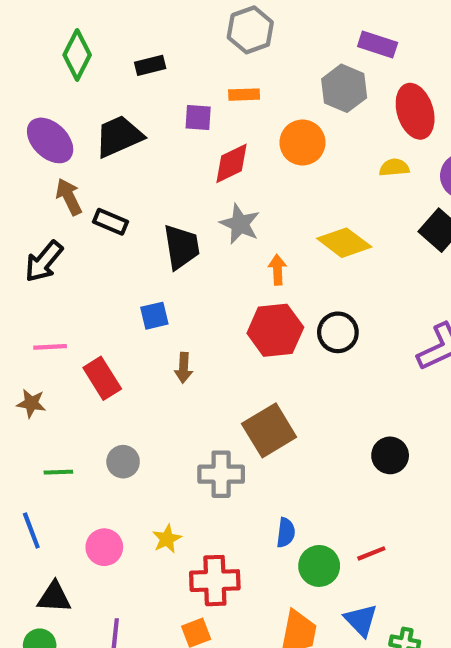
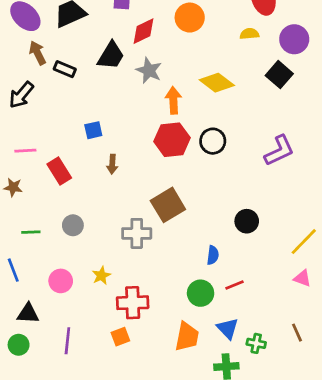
black trapezoid: (181, 247) -> (111, 56), moved, turned 40
orange arrow: (277, 270) -> (173, 100), size x1.4
blue semicircle: (286, 533) -> (213, 255), moved

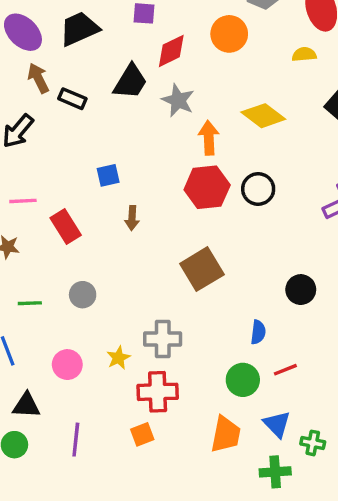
gray cross: (137, 233) -> (163, 339), moved

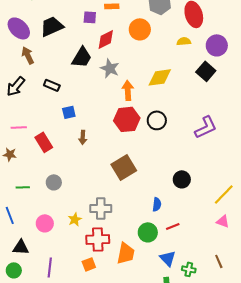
black rectangle: (72, 99) -> (52, 85), moved
yellow diamond: (263, 116) -> (160, 77), turned -45
orange trapezoid: (226, 434) -> (126, 253), moved

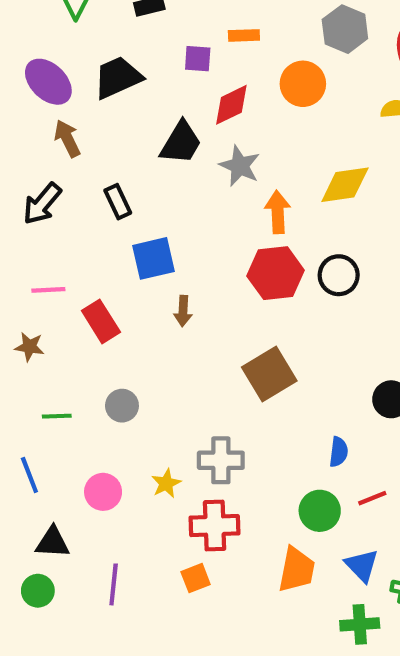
black rectangle: (52, 85) -> (118, 202), turned 42
blue square: (69, 112) -> (154, 258), size x1.5
orange trapezoid: (126, 253) -> (297, 570), moved

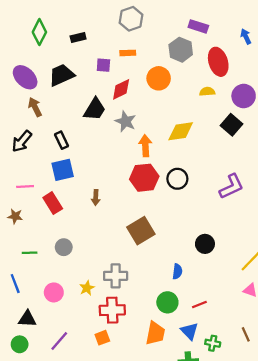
blue square: (154, 258) -> (63, 170), moved
red line: (372, 498) -> (199, 305), moved
purple line: (114, 584) -> (59, 341), turned 35

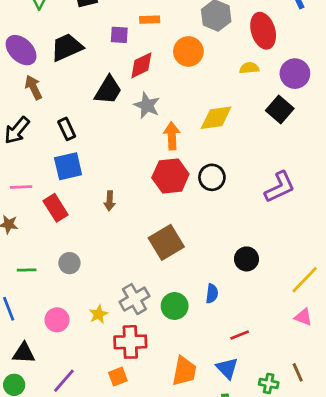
gray cross: (116, 276) -> (134, 299), turned -30
green circle: (167, 302) -> (175, 306), moved
green cross: (213, 343) -> (269, 383), moved

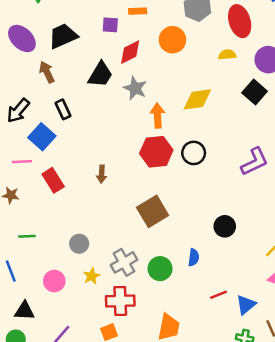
brown arrow: (33, 87) -> (47, 72), moved
blue square: (68, 166) -> (42, 137), moved, turned -35
gray circle: (69, 263) -> (79, 244), moved
blue triangle: (227, 368) -> (246, 305), moved, turned 35

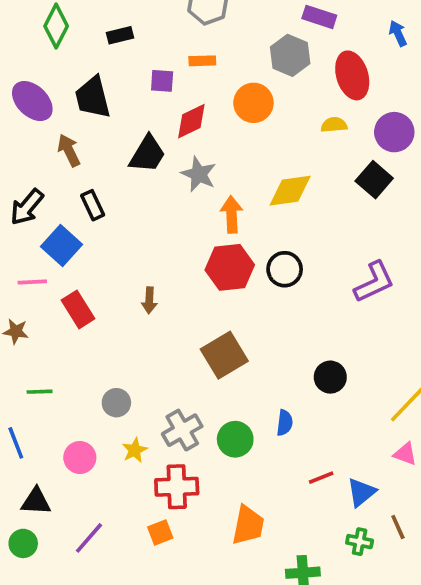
black trapezoid: (63, 36) -> (93, 97), turned -80

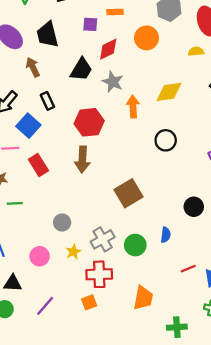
red hexagon: (230, 267) -> (89, 122), moved
brown arrow: (149, 300) -> (82, 159), size x1.6
green line: (40, 392) -> (15, 203), moved

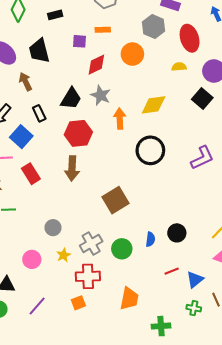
black trapezoid: (81, 69) -> (71, 99), moved
black circle: (166, 140) -> (150, 150), size x1.4
black circle: (194, 207) -> (177, 233), moved

